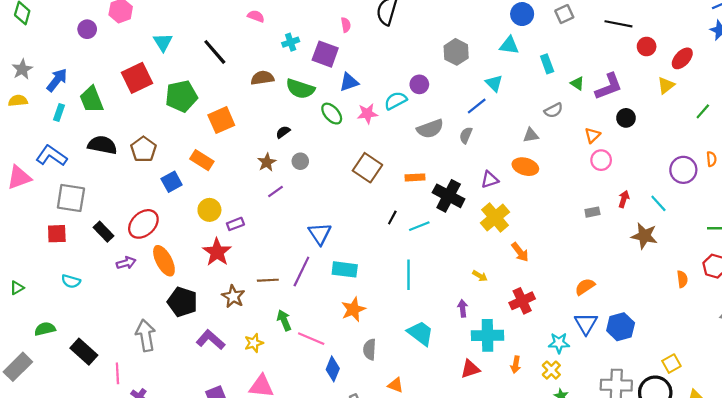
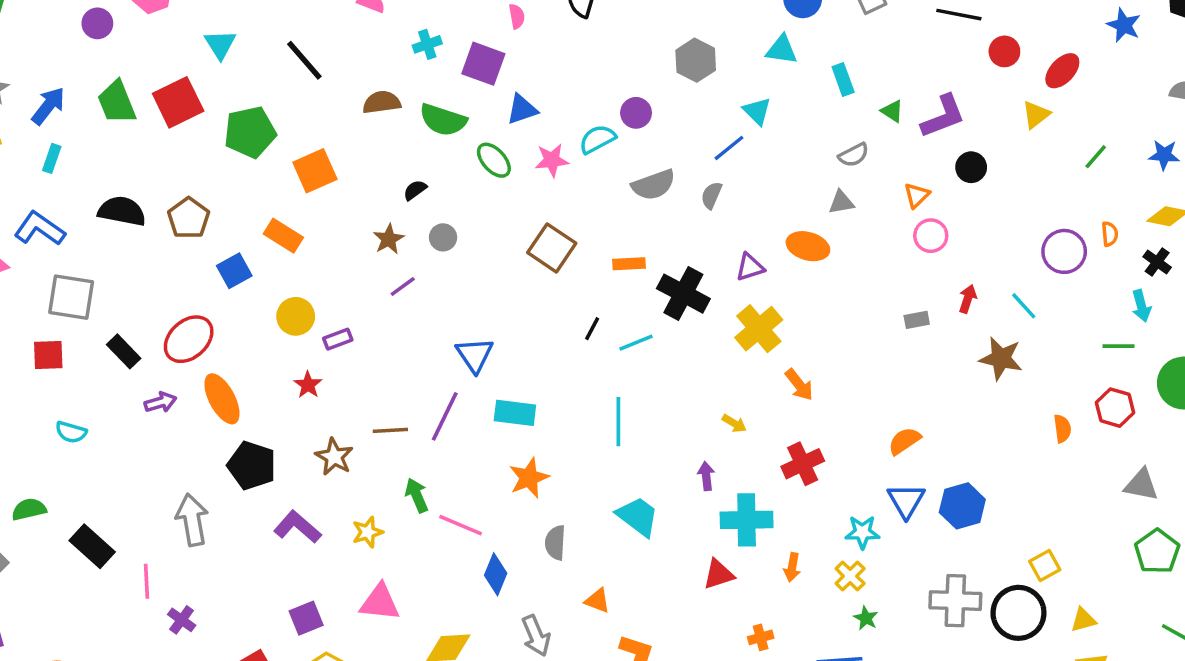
green trapezoid: (91, 100) -> (117, 102), moved
gray triangle: (531, 135) -> (841, 202), moved
red star: (217, 252) -> (308, 385), size x0.6

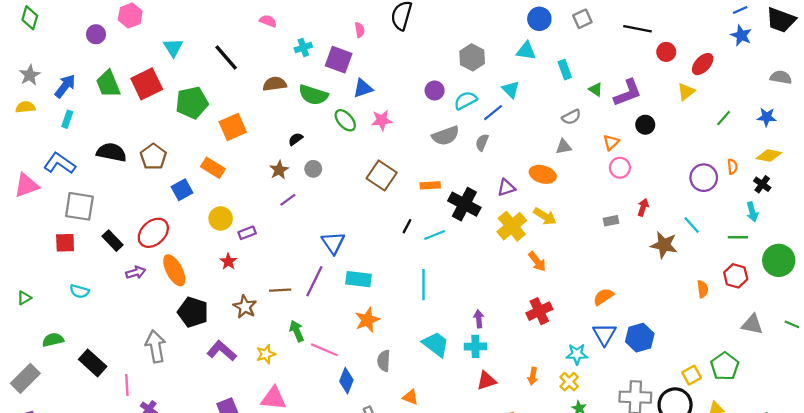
cyan semicircle: (597, 139) -> (465, 100), moved
cyan line: (1024, 306) -> (692, 225), moved
yellow arrow: (734, 423) -> (545, 216), moved, size x1.5
cyan cross: (747, 520) -> (475, 346), moved, size x0.7
green pentagon: (1157, 551) -> (725, 366), moved

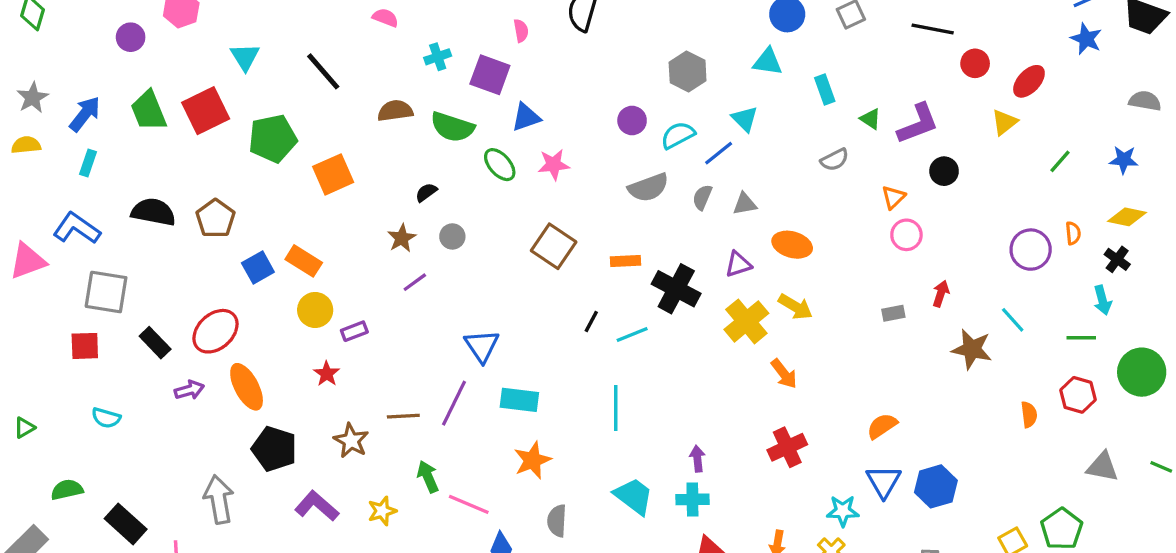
gray triangle: (564, 147) -> (745, 204), moved
orange rectangle: (213, 168) -> (304, 261), moved

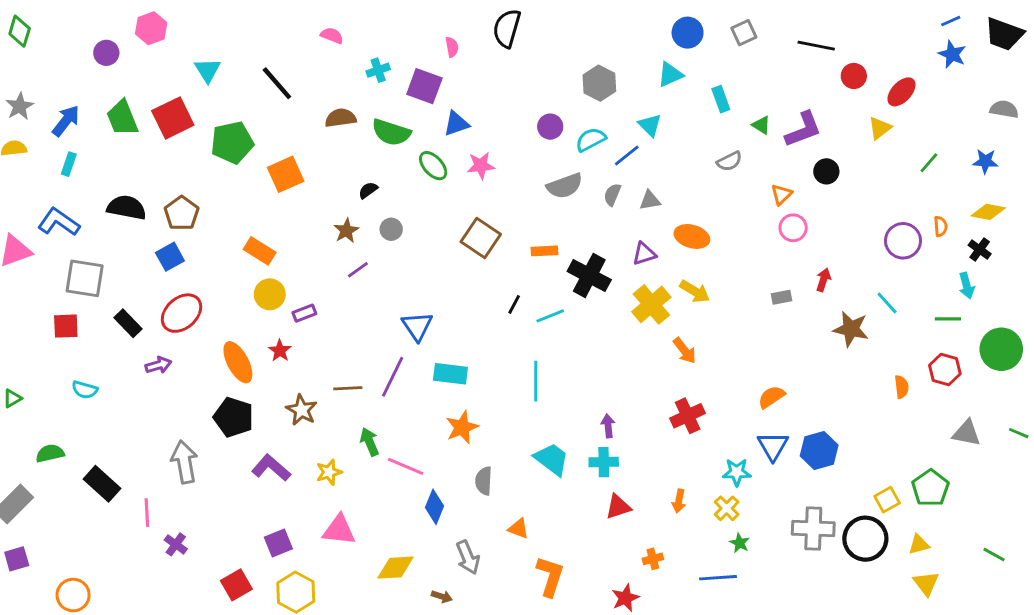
cyan triangle: (768, 62) -> (670, 75), turned -32
blue square: (258, 268) -> (170, 257), moved
orange ellipse: (247, 387) -> (238, 362), moved

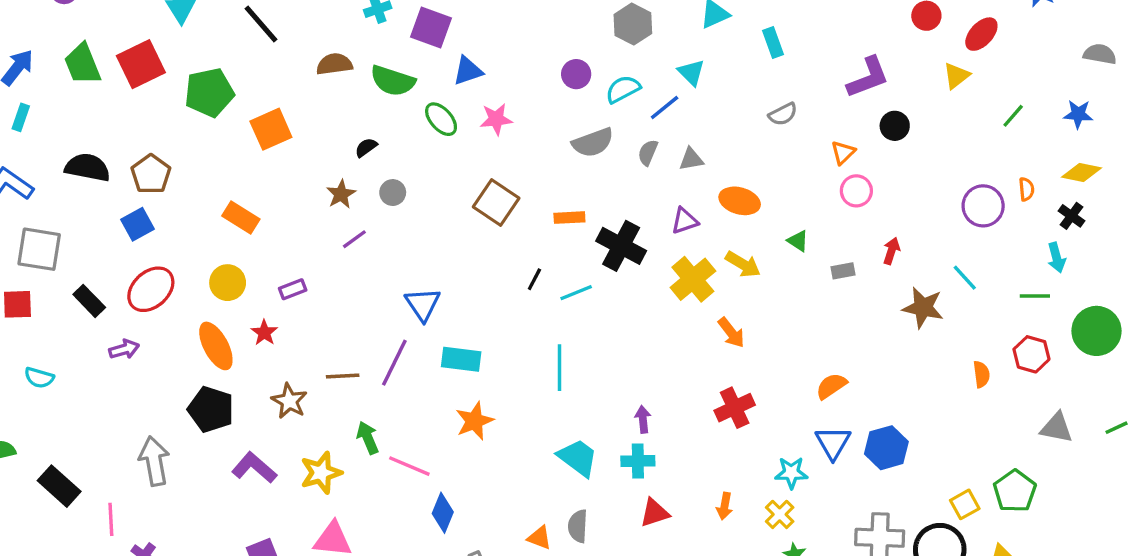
green triangle: (761, 125) -> (798, 241), moved
yellow circle: (270, 294) -> (228, 283), moved
green line: (1019, 433) -> (1117, 428), turned -48
yellow star: (329, 472) -> (321, 473), size x1.4
gray semicircle: (484, 481) -> (578, 526), moved

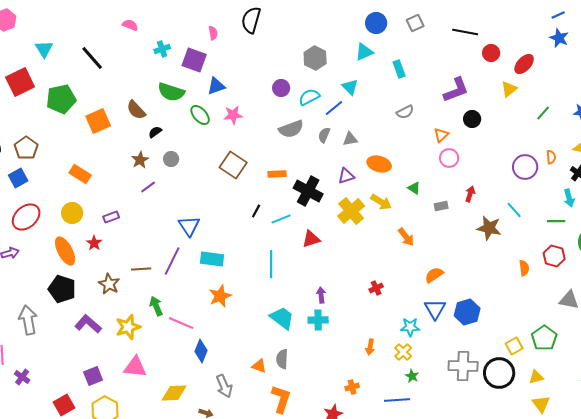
brown semicircle: (334, 64) -> (136, 110), moved, turned -125
orange arrow: (731, 333) -> (406, 237), moved
red cross: (735, 408) -> (376, 288), size x0.6
red triangle: (655, 513) -> (311, 239), moved

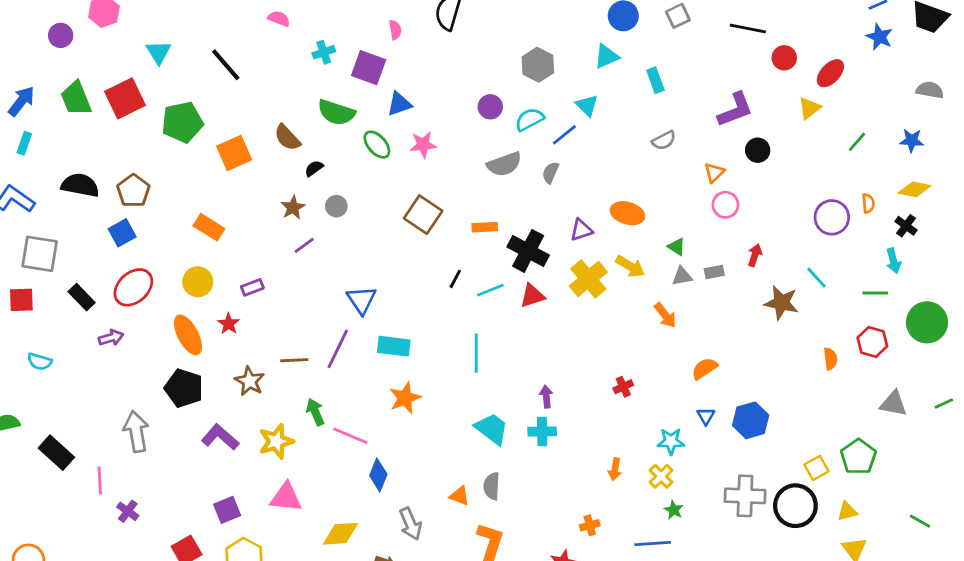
gray triangle: (350, 139) -> (682, 276), moved
red triangle: (311, 239) -> (532, 296), moved
blue triangle: (435, 309) -> (706, 416), size x0.6

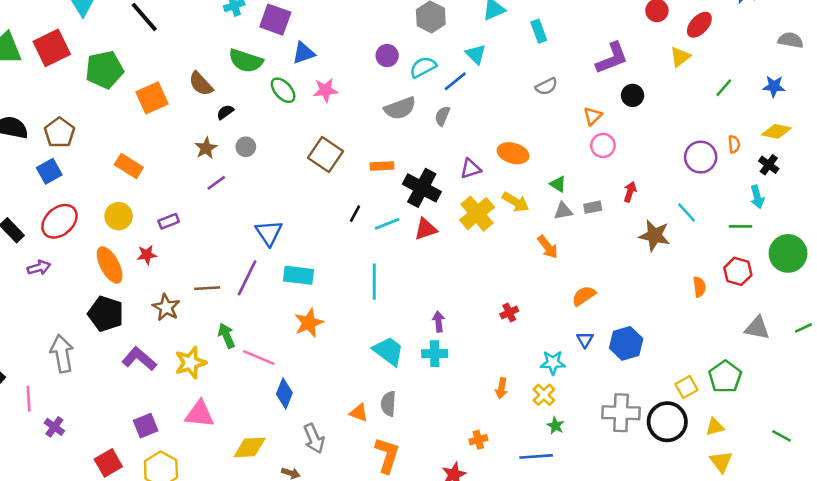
red star: (229, 324) -> (147, 255), turned 30

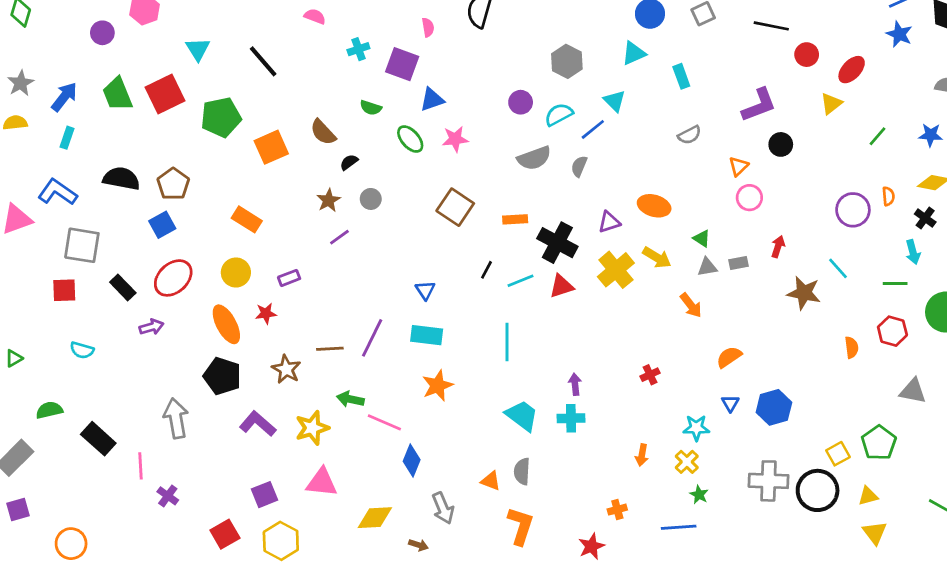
green semicircle: (246, 61) -> (371, 108), size x0.6
blue triangle: (269, 233) -> (425, 290), moved, size x0.7
green arrow: (227, 336) -> (350, 399), turned -55

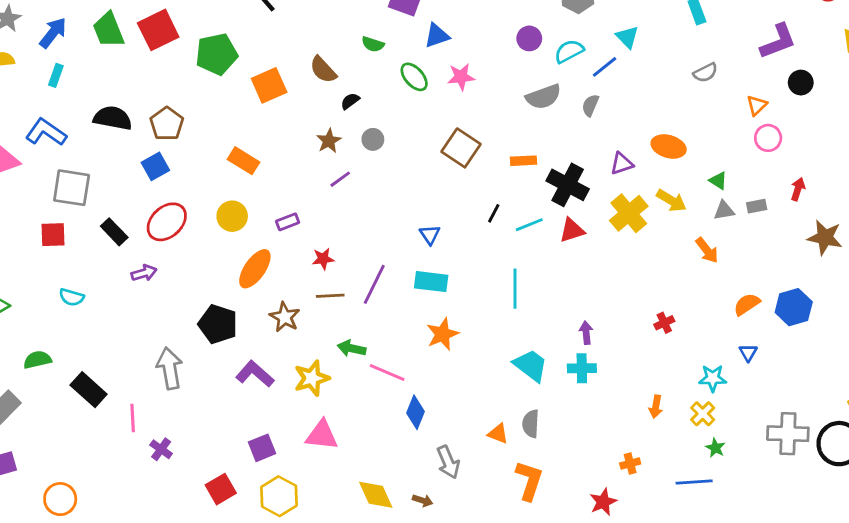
red star: (266, 313) -> (323, 259), moved
orange ellipse: (226, 324) -> (255, 269), moved, turned 63
blue hexagon: (774, 407) -> (794, 307), moved
yellow diamond: (375, 518) -> (376, 495), moved, turned 69

